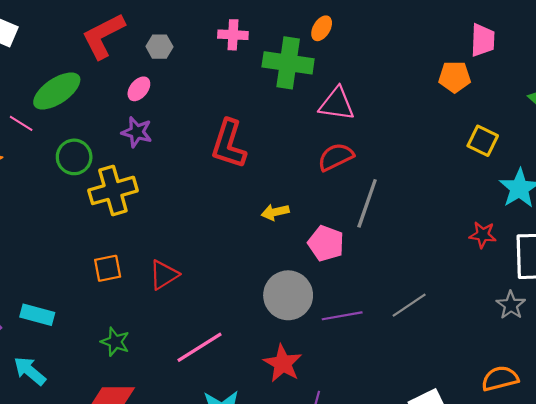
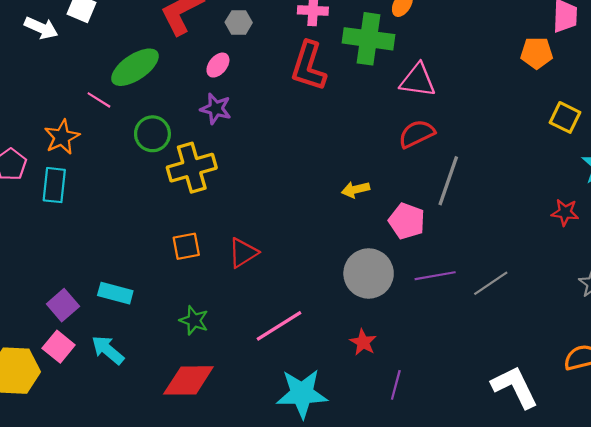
red L-shape: (229, 144) -> (309, 66), moved
purple line: (342, 316) -> (435, 276), moved
red star: (283, 363) -> (363, 342), size x0.7

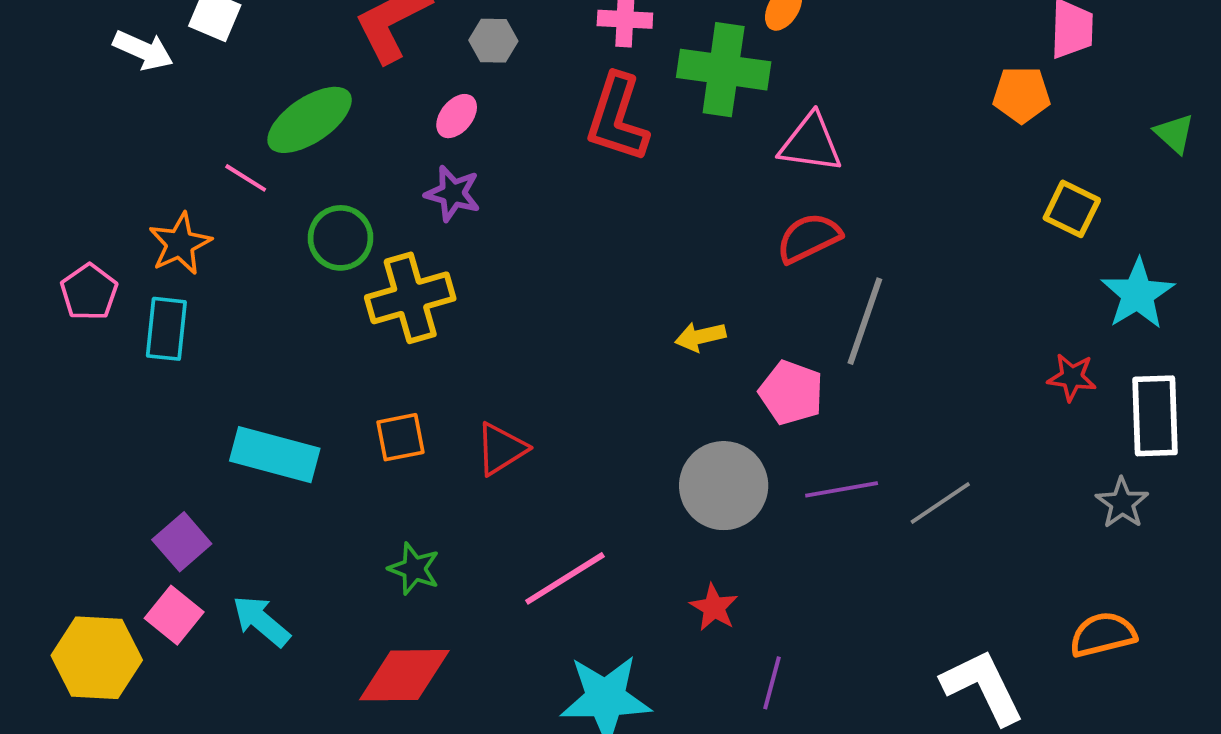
cyan rectangle: (115, 293) -> (275, 455), moved, size x1.4

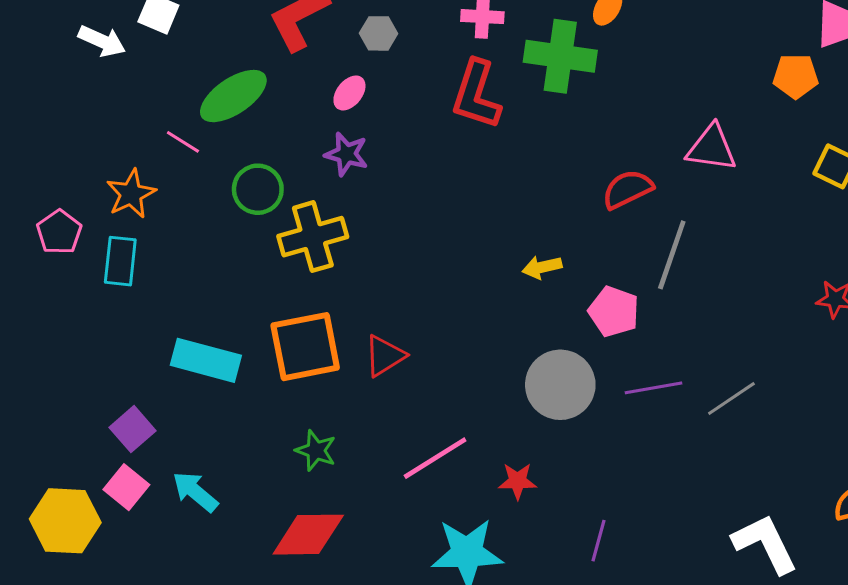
pink triangle: (811, 143) -> (712, 148), moved
orange square: (400, 437) -> (305, 347), size x1.8
red star: (714, 607) -> (518, 481), moved, turned -30

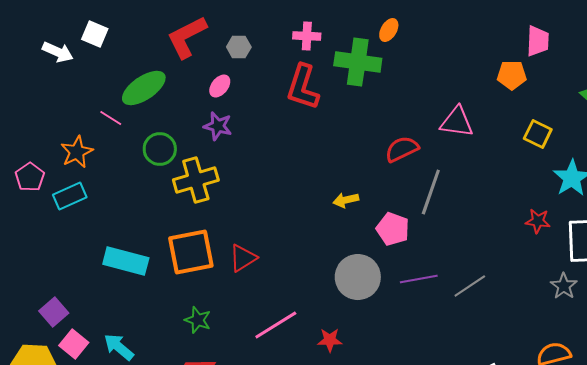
cyan rectangle: (120, 261) -> (70, 196), turned 60
purple square: (132, 429) -> (54, 312), moved

